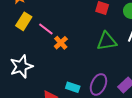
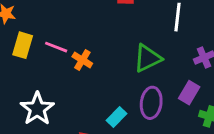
green triangle: (107, 41) -> (147, 58), moved
cyan rectangle: (73, 87) -> (117, 117), turned -48

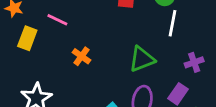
pink line: (56, 47) -> (57, 20), moved

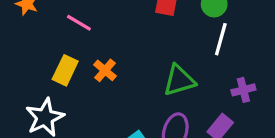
yellow rectangle: (27, 38) -> (65, 70), moved

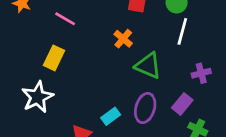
orange cross: (105, 70) -> (123, 39), moved
green triangle: (179, 80) -> (148, 66), turned 40

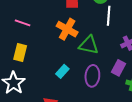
orange cross: (123, 39) -> (67, 29), size x1.5
cyan rectangle: (111, 116) -> (62, 71), moved

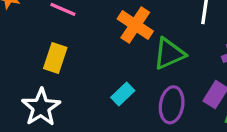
green triangle: (89, 45) -> (169, 54), turned -40

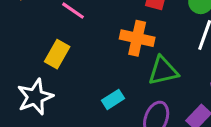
orange cross: (135, 25) -> (137, 38), turned -32

